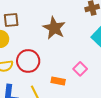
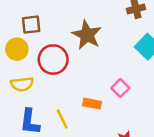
red circle: (28, 61) -> (53, 60), moved

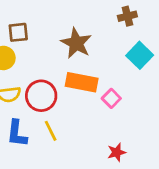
red circle: (53, 60) -> (41, 96), moved
orange rectangle: (92, 104) -> (82, 82), moved, size x1.6

